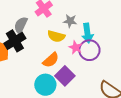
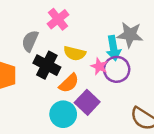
gray star: (70, 21) -> (130, 35), moved, size x1.5
black cross: (15, 41) -> (47, 65), moved, turned -30

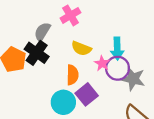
gray star: (130, 35) -> (133, 79), moved
black cross: (47, 65) -> (37, 53), moved
orange semicircle: (69, 83) -> (72, 75), turned -54

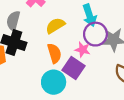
yellow semicircle: (81, 48) -> (55, 26), turned 144
pink star: (102, 63) -> (83, 50), moved

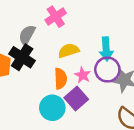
pink star: (83, 50) -> (83, 75), moved

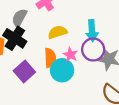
purple square: (76, 98) -> (24, 71), moved
cyan circle: (52, 108) -> (62, 70), moved

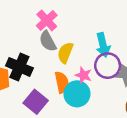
gray semicircle: (19, 18) -> (48, 41), moved, turned -48
yellow semicircle: (58, 32) -> (65, 53), turned -42

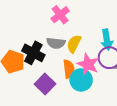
gray semicircle: (48, 41) -> (56, 43), moved, turned -60
pink star: (83, 75) -> (88, 64), size x1.5

